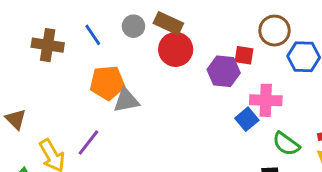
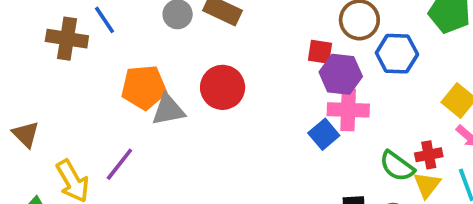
blue line: (93, 35) -> (104, 20), moved
red circle: (176, 49) -> (223, 87), moved
purple hexagon: (224, 71) -> (341, 74), moved
green semicircle: (286, 144) -> (397, 166), moved

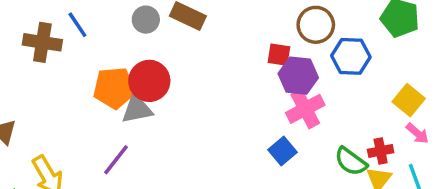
red circle: (223, 87) -> (149, 81), moved
pink cross: (348, 110) -> (305, 109), turned -30
blue square: (324, 134) -> (282, 151), moved
purple line: (119, 164) -> (116, 160), moved

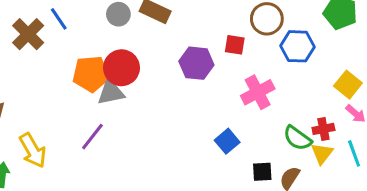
brown cross: (42, 42) -> (28, 34), turned 36
purple hexagon: (298, 76) -> (196, 63), moved
blue square: (282, 151) -> (227, 141), moved

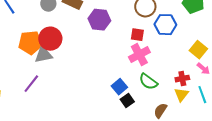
red square: (235, 45) -> (137, 35), moved
purple hexagon: (196, 63) -> (99, 20), moved
green semicircle: (297, 138) -> (148, 82), moved
black square: (262, 172) -> (127, 101), moved, turned -32

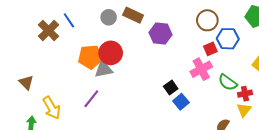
red square: (137, 35) -> (210, 49), moved, turned -32
green semicircle: (148, 82) -> (228, 82), moved
black square: (127, 101) -> (171, 88), moved

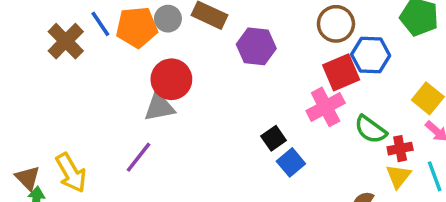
red square: (210, 49) -> (341, 72), size x1.5
orange pentagon: (90, 57) -> (137, 27), moved
brown triangle: (26, 82) -> (28, 178), moved

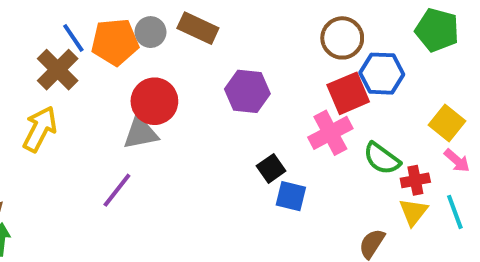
brown cross: (66, 41) -> (58, 70), moved
purple hexagon: (256, 46) -> (247, 91), moved
blue square: (291, 162) -> (291, 196), turned -36
yellow arrow: (71, 173) -> (40, 129), moved, turned -123

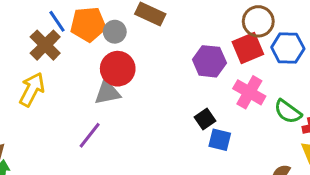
gray circle: (150, 32) -> (115, 32), moved
purple hexagon: (247, 91) -> (209, 61), moved
red square: (348, 93) -> (248, 48), moved
pink cross: (330, 133) -> (249, 92), turned -32

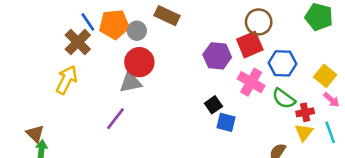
blue hexagon: (288, 48) -> (282, 63), moved

